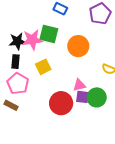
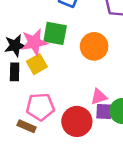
yellow square: (43, 67) -> (37, 64), moved
pink pentagon: (18, 84) -> (40, 107), moved, turned -30
brown rectangle: (11, 105) -> (27, 126), moved

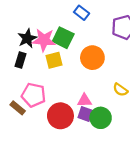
black star: (15, 46) -> (27, 38), turned -30
yellow square: (37, 64) -> (54, 60), moved

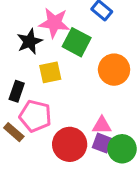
pink star: (44, 40) -> (54, 23), moved
black rectangle: (20, 60) -> (17, 91), moved
yellow square: (54, 60) -> (50, 72), moved

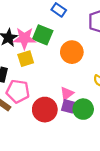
pink star: (54, 23) -> (24, 38), moved
pink triangle: (102, 125) -> (67, 93), turned -32

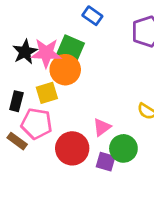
orange circle: (72, 52) -> (65, 70), moved
yellow square: (26, 59) -> (47, 93), moved
purple square: (68, 106) -> (106, 162), moved

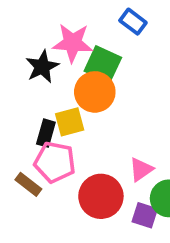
pink star: (46, 53) -> (73, 43), moved
black rectangle: (16, 101) -> (46, 133), moved

